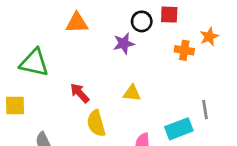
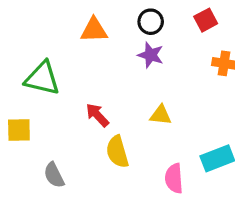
red square: (169, 15) -> (206, 20), turned -30
black circle: (142, 21) -> (151, 22), moved
purple star: (124, 43) -> (151, 55), turned 30

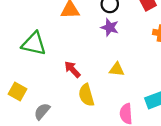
yellow square: (19, 130) -> (18, 92), moved, turned 30
gray semicircle: (54, 175) -> (42, 111), turned 66

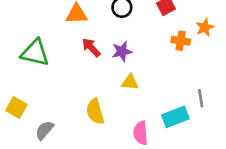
purple star: (110, 27) -> (122, 51), moved, turned -30
red arrow: (72, 69) -> (91, 47), moved

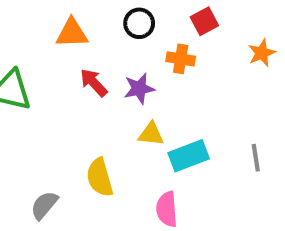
orange cross: (181, 41) -> (181, 59), moved
cyan rectangle: (175, 117) -> (189, 156), moved
gray semicircle: (44, 130) -> (44, 205), moved

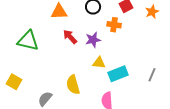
orange star: (262, 53) -> (152, 12), moved
gray line: (256, 158) -> (152, 75), turned 32

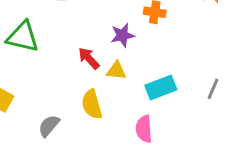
red arrow: (70, 37) -> (89, 58), moved
yellow triangle: (99, 63) -> (116, 71), moved

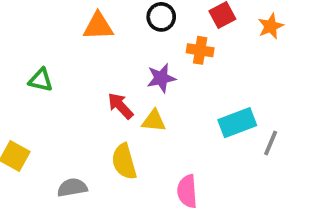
green triangle: (23, 37) -> (41, 80), size x0.6
cyan rectangle: (161, 87) -> (237, 123), moved
gray semicircle: (49, 126) -> (72, 188), turned 40

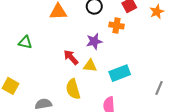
cyan rectangle: (237, 123) -> (120, 73), moved
gray line: (271, 143) -> (159, 88), moved

